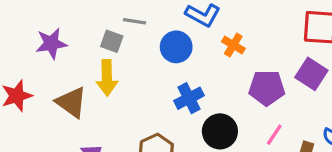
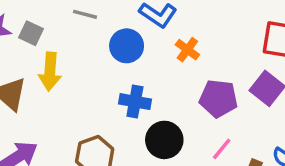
gray square: (112, 41) -> (31, 33), moved
blue cross: (189, 98) -> (135, 102), turned 32

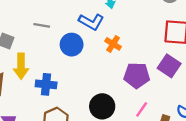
blue cross: (135, 102) -> (46, 84), moved

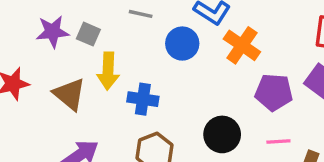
orange cross: (113, 44) -> (242, 45), size x1.5
pink line: (142, 109) -> (278, 141), turned 49

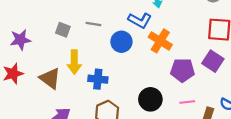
purple star: (53, 32) -> (20, 40), moved
gray square: (88, 34) -> (63, 30), moved

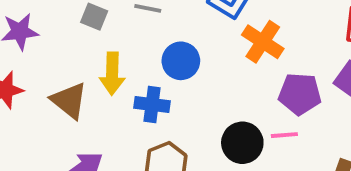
blue circle: (121, 42) -> (181, 61), moved
pink line: (187, 102) -> (284, 135), moved

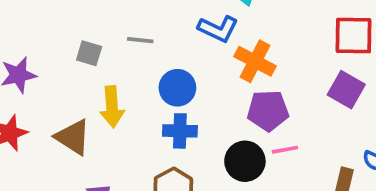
purple pentagon: (300, 94) -> (268, 111), moved
blue cross: (152, 104) -> (180, 131), moved

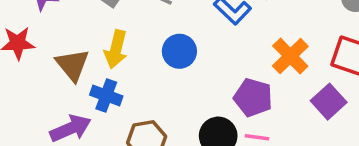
orange cross: (255, 61) -> (290, 56), moved
blue cross: (180, 131) -> (106, 95), moved

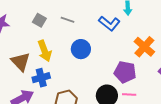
yellow arrow: (116, 49) -> (45, 51), turned -30
blue cross: (106, 95) -> (41, 78), turned -30

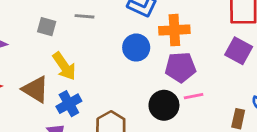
orange cross: (144, 47) -> (174, 30), moved, turned -30
blue circle: (81, 49) -> (136, 48), moved

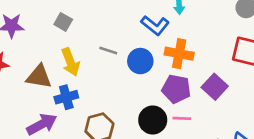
gray line: (84, 16) -> (108, 51), moved
purple square: (239, 51) -> (215, 87), moved
brown triangle: (35, 89) -> (39, 77), turned -36

